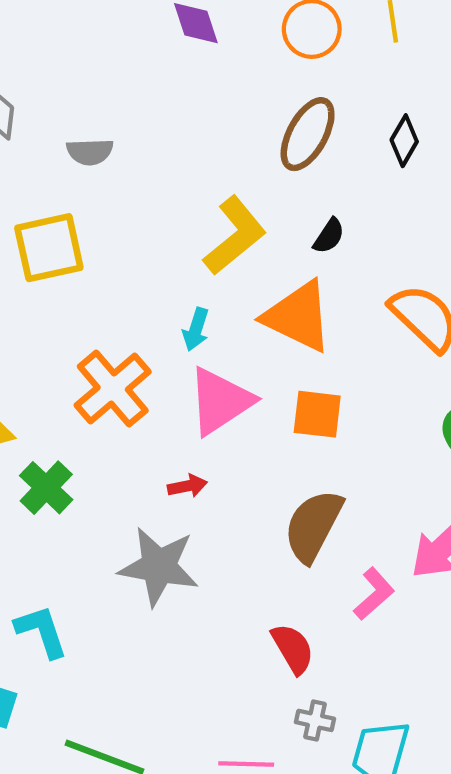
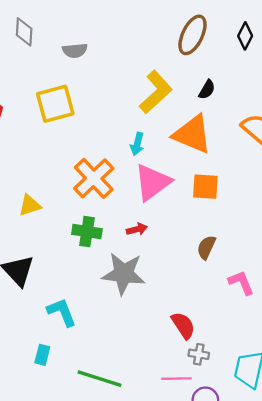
green cross: (46, 488) -> (87, 232), moved, turned -32
brown semicircle: (313, 526) -> (206, 247), size x0.6
pink L-shape: (374, 594) -> (241, 283), turned -68
red semicircle: (293, 649) -> (183, 325), moved
gray cross: (315, 720) -> (199, 354), moved

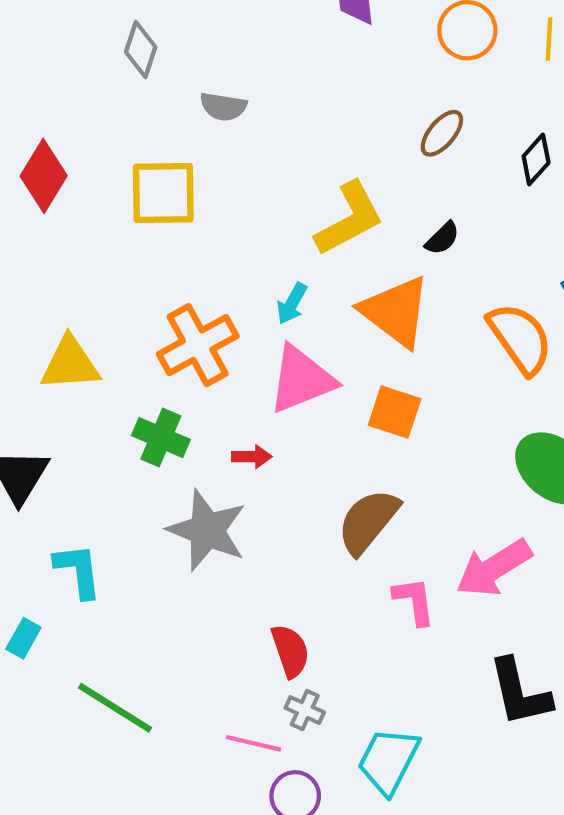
brown ellipse: (192, 35) -> (442, 133), size x0.7
yellow triangle: (30, 205) -> (70, 364), size x1.4
brown semicircle: (206, 247) -> (368, 521), size x1.6

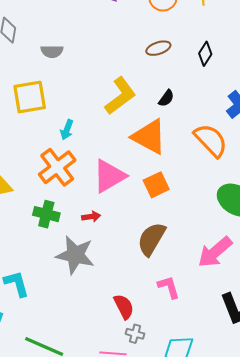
brown ellipse: (442, 133) -> (158, 48), turned 40
cyan arrow: (292, 304) -> (67, 130), moved
orange square: (395, 412) -> (156, 185), turned -35
pink L-shape: (414, 601) -> (169, 287), moved

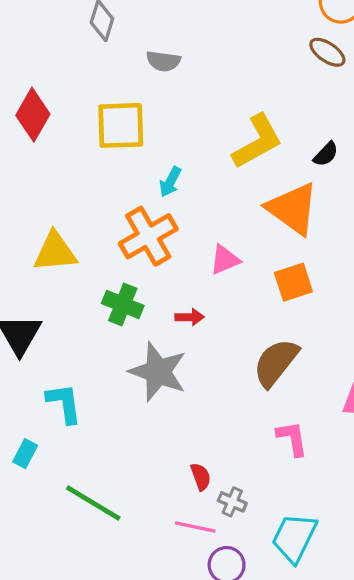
brown ellipse: (158, 48) -> (327, 52), moved, turned 45
pink triangle: (109, 176) -> (225, 260), size x0.6
red semicircle: (124, 307) -> (201, 477), moved, size x0.7

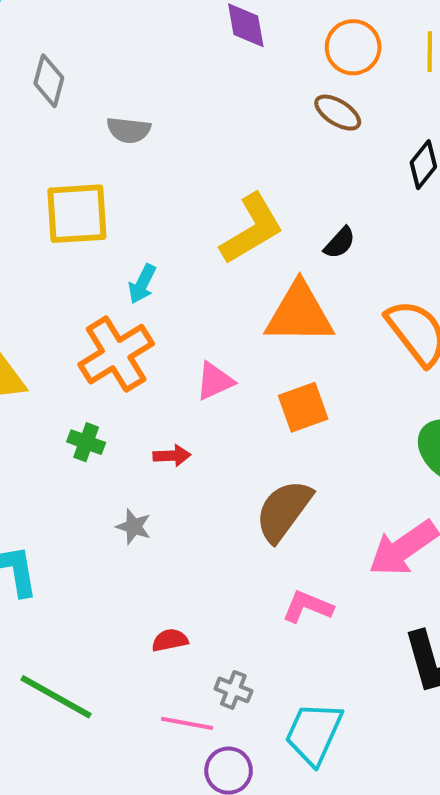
orange triangle: (293, 209) -> (299, 313), turned -34
green cross: (123, 304) -> (86, 442), size x0.7
gray star: (158, 372) -> (134, 527), size x0.5
pink L-shape: (292, 438) -> (308, 607), turned -57
red semicircle: (201, 477) -> (170, 640), moved, turned -80

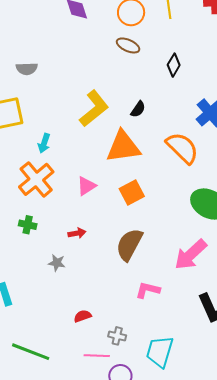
red arrow: (172, 456) -> (77, 233), moved

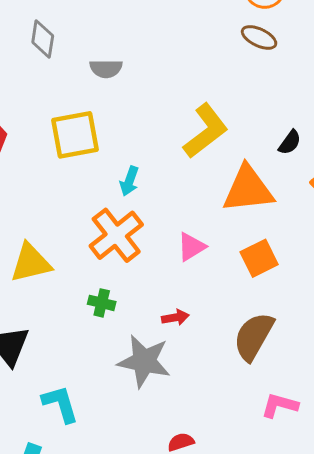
black semicircle: (138, 109) -> (290, 142), moved
gray star: (57, 263) -> (144, 361), size x2.0

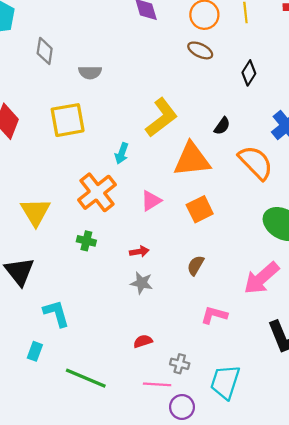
cyan arrow: (129, 181) -> (122, 153), moved
yellow triangle: (31, 263) -> (35, 212), turned -48
brown semicircle: (254, 336) -> (196, 265), size x0.6
gray star: (144, 361) -> (142, 283), moved, size x0.6

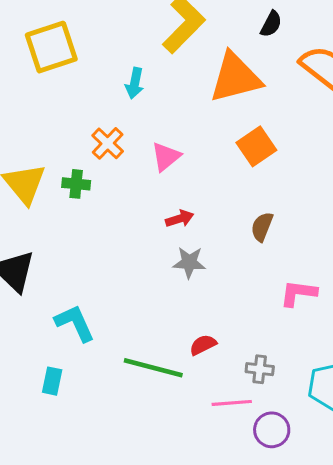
orange cross: (97, 192) -> (108, 143), size x0.6
pink triangle: (151, 201) -> (166, 157), moved
green cross: (86, 241) -> (76, 184), moved
green line: (86, 378) -> (153, 368), moved

